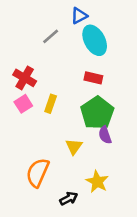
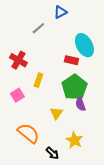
cyan ellipse: (95, 40) -> (84, 45), moved
pink square: (23, 104) -> (17, 95), moved
orange semicircle: (38, 173) -> (28, 133), turned 105
black arrow: (69, 198) -> (52, 153), turned 72

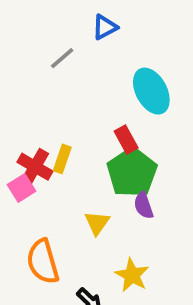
red cross: (18, 60) -> (35, 167), moved
red rectangle: (71, 60) -> (126, 140), moved, turned 48
orange semicircle: (28, 133) -> (43, 262), turned -145

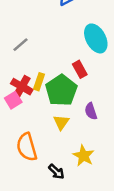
gray line: (62, 58) -> (21, 45), moved
green pentagon: (132, 172) -> (61, 90), moved

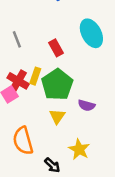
gray line: (21, 45) -> (17, 39), turned -70
red rectangle: (80, 69) -> (56, 48), moved
purple semicircle: (91, 111) -> (87, 105), turned -56

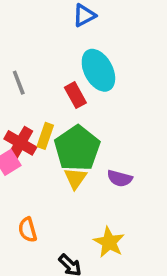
cyan ellipse: (91, 33) -> (98, 70), moved
yellow triangle: (57, 116) -> (75, 178), moved
orange semicircle: (23, 141) -> (28, 230), size x0.6

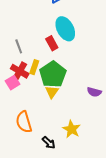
gray line: (19, 83) -> (19, 46), moved
purple semicircle: (120, 178) -> (94, 92), moved
orange semicircle: (28, 230) -> (24, 122), size x1.5

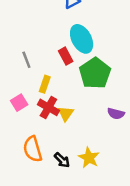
red cross: (20, 71) -> (48, 107), moved
green pentagon: (53, 74) -> (95, 73), moved
black arrow: (49, 143) -> (62, 160), moved

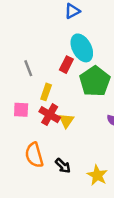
red rectangle: (66, 56) -> (66, 65), turned 56
pink square: (19, 103) -> (21, 110), turned 35
yellow star: (89, 158) -> (97, 175), moved

